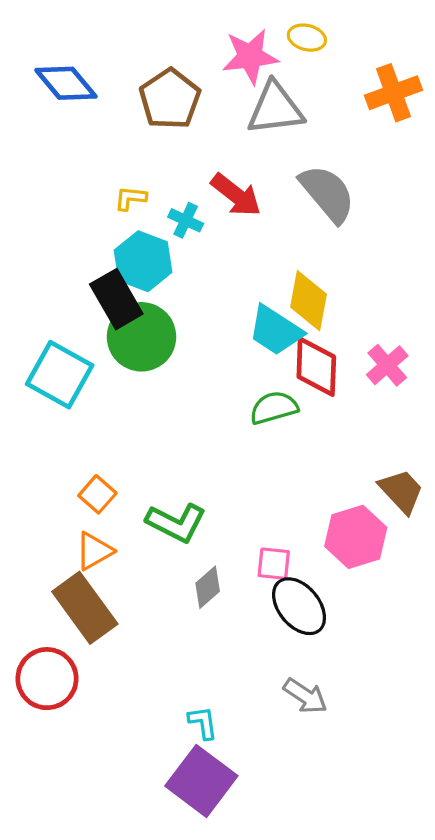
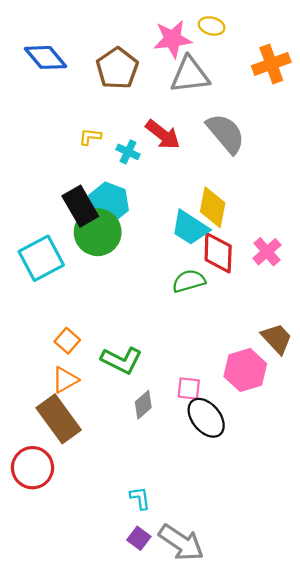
cyan hexagon: (143, 261) -> (108, 203), moved
cyan square: (60, 375) -> (41, 258), turned 33
gray arrow: (305, 696) -> (181, 543), moved, size x1.5
purple square: (201, 781) -> (139, 538), size x0.5

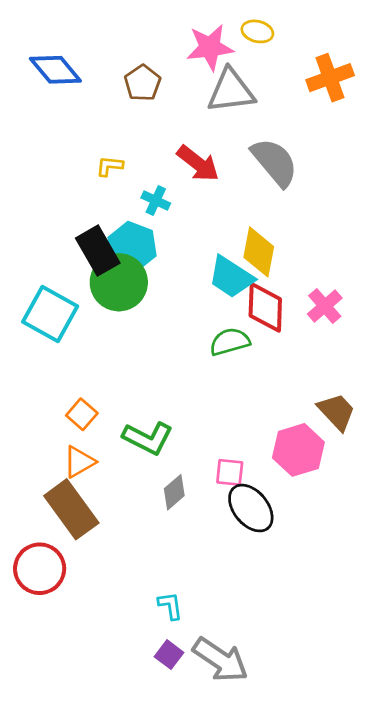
brown pentagon: (117, 68) -> (143, 83), size x0.7
cyan cross: (128, 152) -> (156, 200), moved
cyan square: (41, 258) -> (50, 314), turned -33

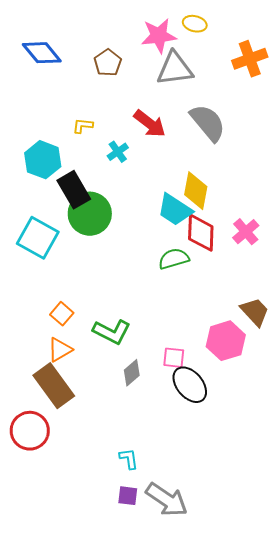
cyan cross: (156, 200) -> (118, 152), turned 30
cyan hexagon: (132, 247) -> (43, 160), moved
purple square: (169, 655) -> (128, 496), turned -30

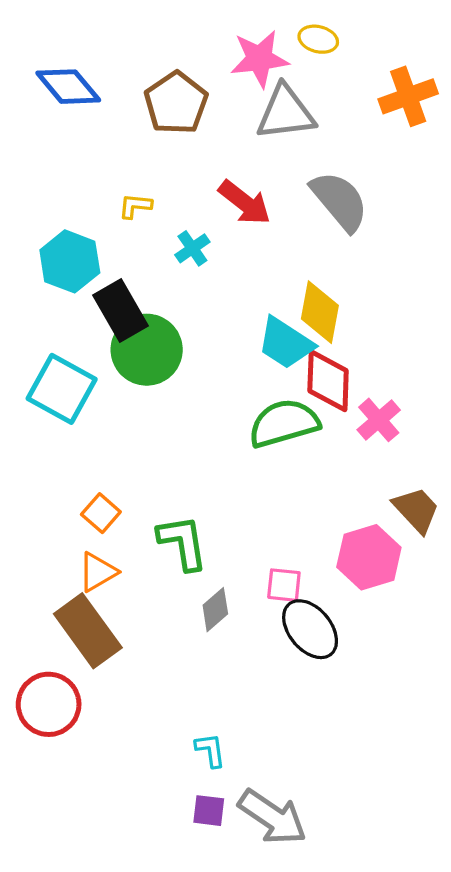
brown pentagon: (108, 63) -> (176, 103), size x1.4
pink cross: (246, 232) -> (379, 420), moved
green semicircle: (174, 259) -> (284, 423), size x1.4
green L-shape: (112, 332) -> (183, 543), turned -126

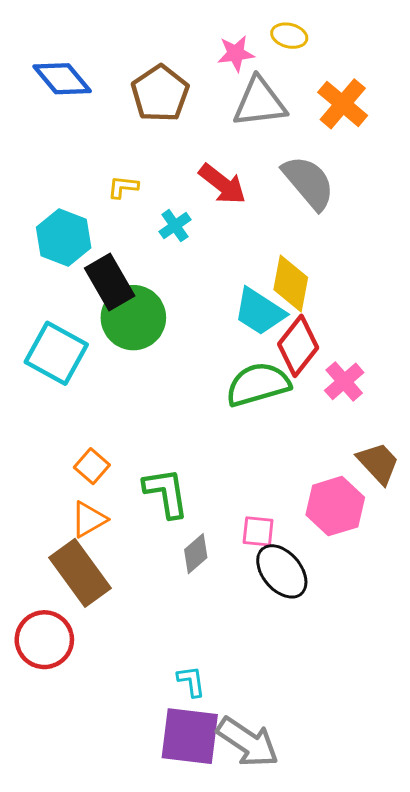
pink star: (259, 59) -> (236, 53), size x0.7
orange cross: (408, 96) -> (343, 104), moved, turned -30
red diamond: (328, 381) -> (298, 346), turned 36
purple square: (209, 811) -> (190, 736), size x2.0

